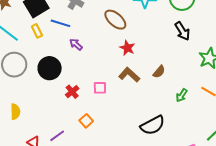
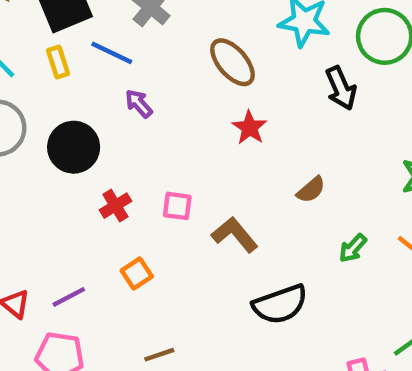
black arrow: (182, 31) -> (341, 88), moved
brown L-shape: (129, 75) -> (235, 235), moved

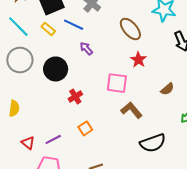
yellow rectangle: (58, 62) -> (48, 29), turned -32
pink square: (177, 206) -> (117, 83), moved, size x1.5

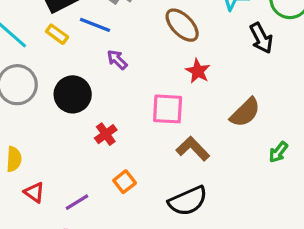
brown semicircle: (167, 89) -> (245, 112), size x1.5
red triangle: (28, 143) -> (34, 192), moved
black semicircle: (153, 143) -> (188, 201), moved

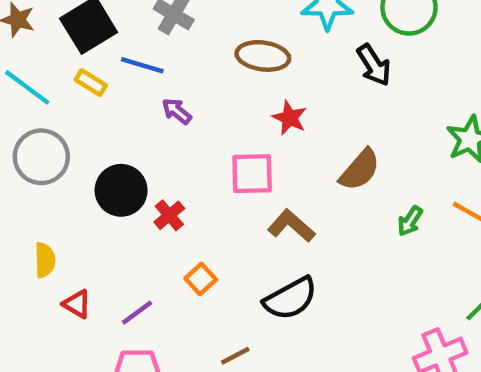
brown ellipse: (182, 25) -> (263, 56), turned -33
black circle: (73, 94) -> (121, 190), moved

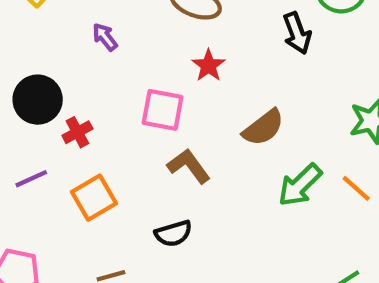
green arrow: (410, 221) -> (300, 185), size x1.6
orange square: (201, 279) -> (94, 198), size x1.5
black semicircle: (290, 299) -> (173, 233), size x0.7
purple line: (137, 313) -> (31, 179), moved

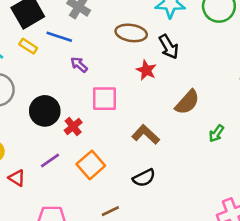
black arrow: (297, 33) -> (169, 47), moved
pink square: (163, 110) -> (104, 99), moved
green arrow: (300, 185) -> (216, 133), size x0.6

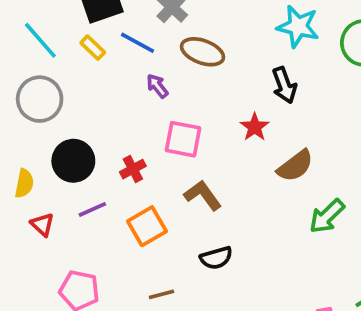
brown ellipse: (131, 33) -> (203, 52), moved
red star: (146, 70) -> (255, 127), moved
black circle: (45, 111) -> (73, 161), moved
green arrow: (216, 133) -> (327, 216), size x1.5
brown L-shape: (146, 134) -> (203, 195), moved

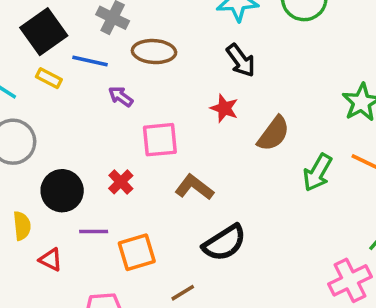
purple line: (92, 209) -> (94, 231), turned 40
orange square: (147, 226) -> (137, 252), moved, turned 30
black semicircle: (216, 258) -> (224, 243), size x1.4

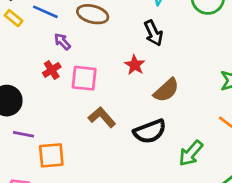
green arrow: (318, 173) -> (191, 153), moved
red cross: (121, 182) -> (52, 70), moved
black semicircle: (224, 243) -> (150, 131), moved

